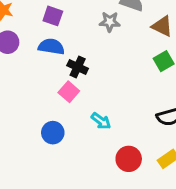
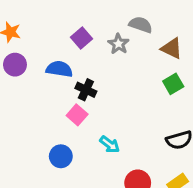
purple square: (53, 16) -> (82, 38), moved, turned 30
gray star: (110, 22) -> (118, 44), turned 30

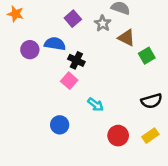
brown triangle: (172, 48) -> (126, 38), moved
purple circle: (15, 65) -> (30, 50), moved
blue circle: (61, 156) -> (60, 125), moved

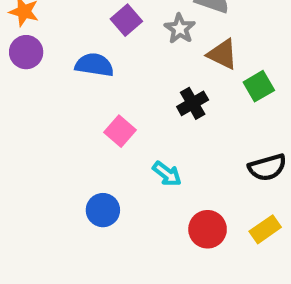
purple circle: (30, 50) -> (26, 52), moved
black cross: (76, 60) -> (193, 103), moved, turned 35

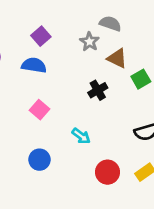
purple square: (126, 20) -> (41, 36), moved
pink square: (120, 131) -> (39, 110), moved

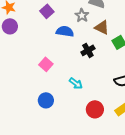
blue semicircle: (34, 65) -> (65, 31), moved

